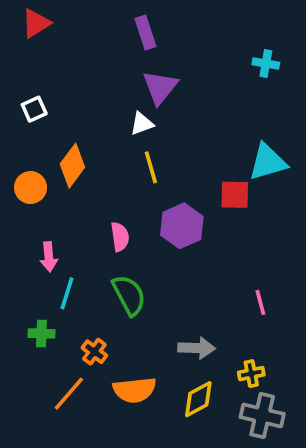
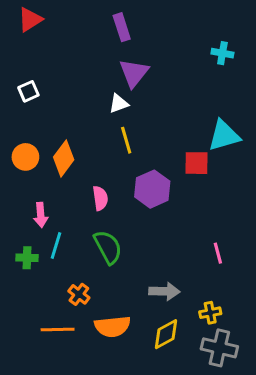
orange diamond: (72, 166) -> (64, 158), moved
green cross: (41, 333) -> (27, 258), moved
orange line: (69, 394) -> (58, 330), turned 48

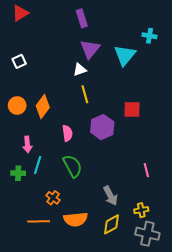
cyan triangle: (224, 136) -> (125, 55), moved, turned -35
gray arrow: (164, 291) -> (110, 196), turned 60

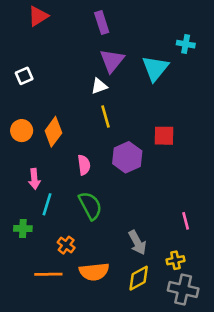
red triangle: (20, 13) -> (38, 16), moved
pink line: (146, 170) -> (186, 221), moved
green cross: (18, 173) -> (23, 228), moved

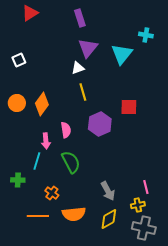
pink arrow: (34, 179) -> (46, 141), moved
pink line: (186, 221) -> (146, 187), moved

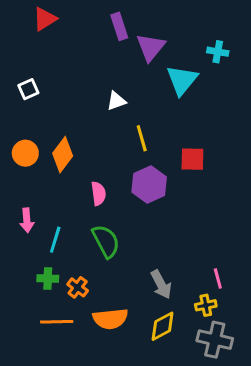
purple triangle: (88, 48) -> (151, 47), moved
yellow line: (83, 92) -> (142, 138), moved
pink arrow: (46, 141) -> (27, 220), moved
green cross: (18, 180) -> (48, 278), moved

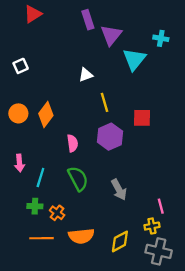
gray arrow: (161, 284) -> (119, 190), moved

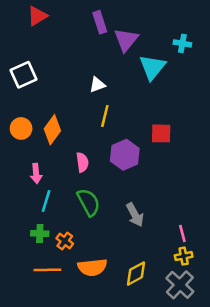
white square: (21, 66) -> (24, 75), size x1.5
yellow line: (104, 102) -> (105, 116), moved, turned 30
pink arrow: (19, 163) -> (36, 174), moved
yellow cross: (152, 226) -> (184, 256), moved
gray cross: (159, 251) -> (180, 285), turned 30

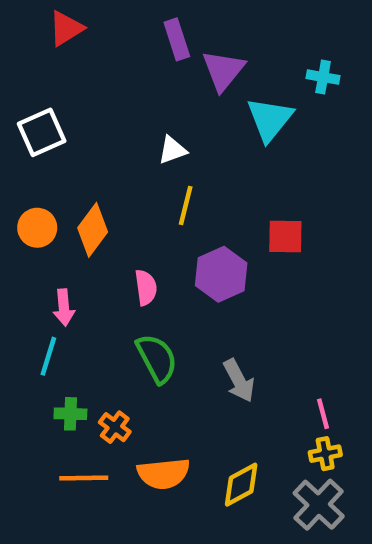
cyan line: (46, 201) -> (48, 356), moved

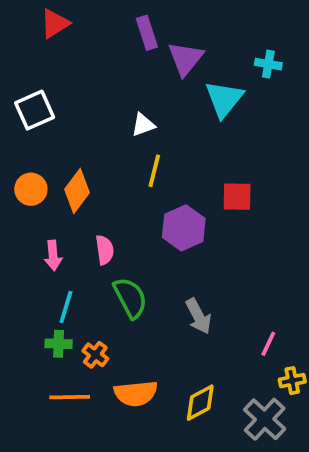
pink semicircle: (146, 288) -> (105, 250), moved
cyan line: (48, 356) -> (66, 307), moved
pink line: (323, 414) -> (268, 344), turned 40
yellow cross: (325, 454) -> (292, 381), moved

